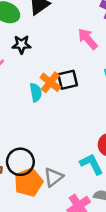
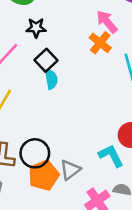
black square: (68, 80) -> (46, 60), moved, turned -30
orange cross: (50, 82) -> (100, 43), moved

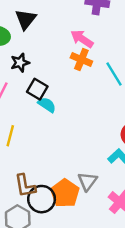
cyan semicircle: (51, 79) -> (47, 105), turned -30
black circle: (35, 153) -> (42, 199), moved

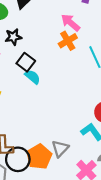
orange cross: (81, 60) -> (68, 41), turned 30

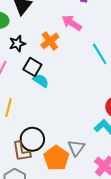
orange cross: (68, 41) -> (50, 41), moved
black circle: (18, 159) -> (32, 139), moved

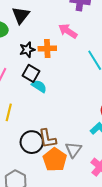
orange cross: (50, 41) -> (47, 48), turned 36
black star: (17, 44) -> (27, 50), moved
brown L-shape: (21, 151) -> (47, 139), moved

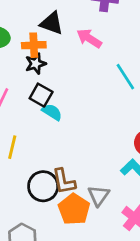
black triangle: (21, 15) -> (52, 23), moved, turned -48
orange cross: (47, 48) -> (34, 45), moved

